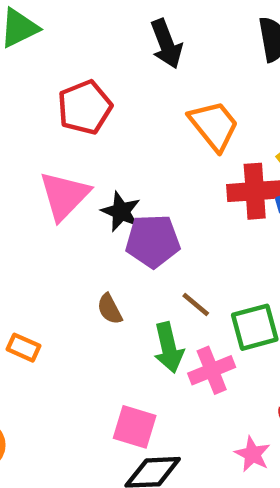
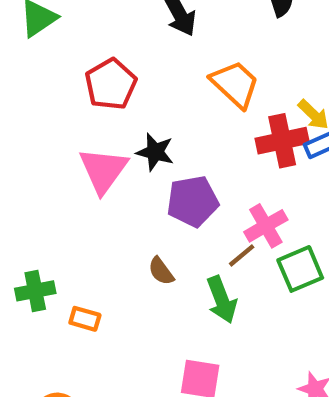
black star: (121, 212) -> (155, 152), moved
brown line: (196, 305) -> (242, 255), turned -72
pink cross: (212, 370) -> (266, 226), moved

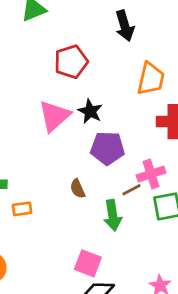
orange trapezoid: (235, 84) -> (151, 79), turned 48
orange rectangle: (85, 319) -> (22, 209), turned -36

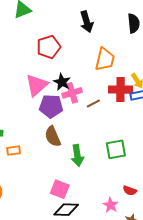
purple pentagon: (107, 148) -> (51, 106), moved
pink cross: (151, 174) -> (72, 93), moved
brown semicircle: (78, 189) -> (53, 136), size x1.5
brown line: (131, 190) -> (93, 103), moved

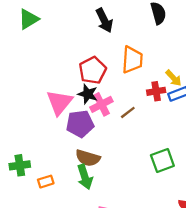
red pentagon: (49, 47) -> (93, 70), moved
red cross: (121, 90) -> (156, 91), size x0.7
brown semicircle: (53, 136) -> (88, 158), turned -40
green arrow: (77, 155) -> (85, 177), moved

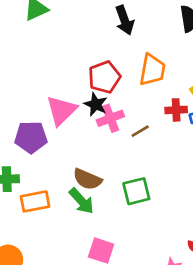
purple pentagon: (80, 124) -> (31, 137), moved
green square: (162, 160) -> (136, 191), moved
green arrow: (85, 177) -> (82, 201), turned -30
orange rectangle: (46, 182) -> (35, 201), size x1.5

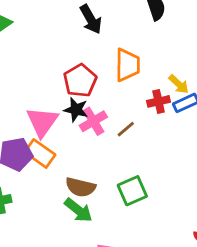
orange rectangle: (35, 201) -> (40, 153), moved, turned 56

